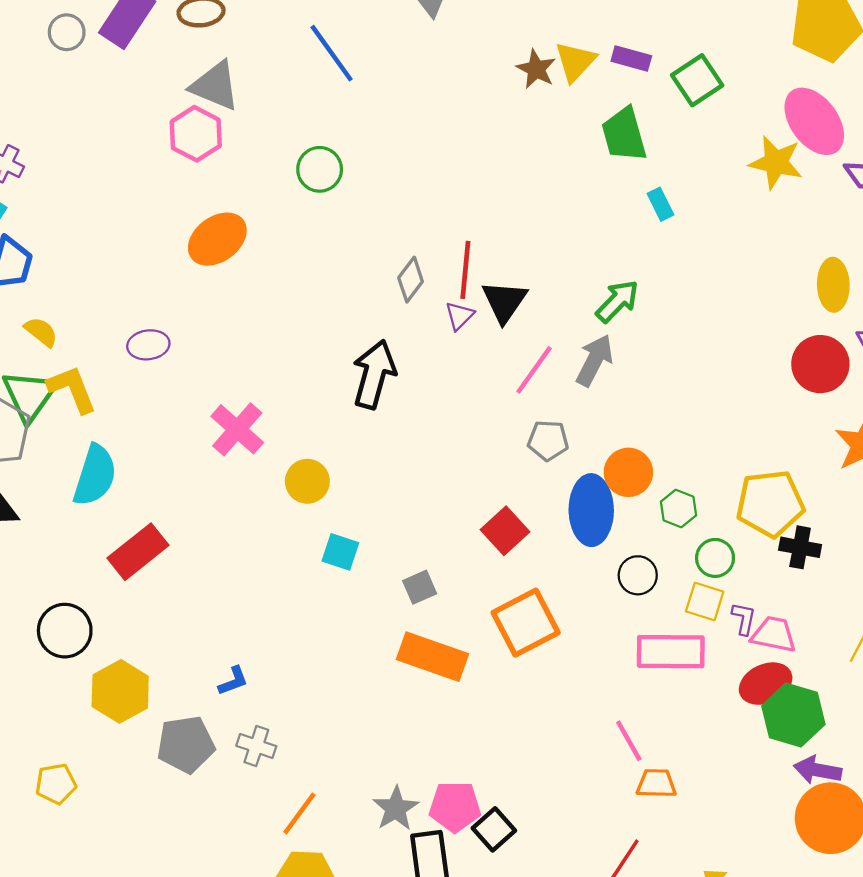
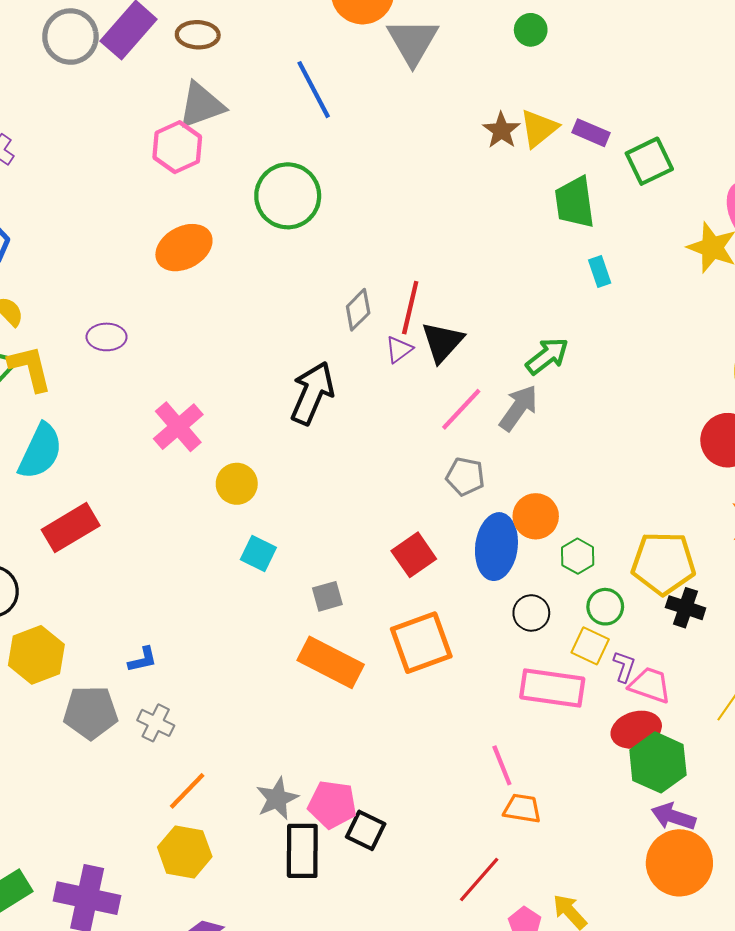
gray circle: (67, 32) -> (70, 37), size x1.6
gray triangle: (215, 86) -> (201, 105), turned -50
green circle: (320, 169) -> (288, 196), size x1.5
black square: (494, 829) -> (366, 830), turned -30

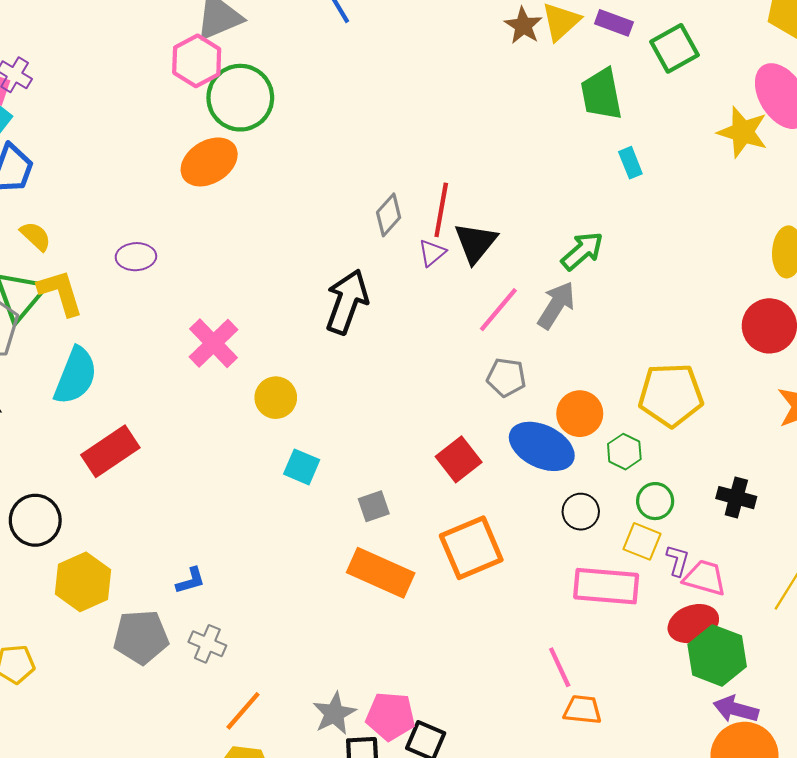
green circle: (288, 196) -> (240, 98), moved
blue ellipse: (496, 547) -> (542, 446), turned -68
yellow pentagon: (663, 563) -> (671, 395), moved

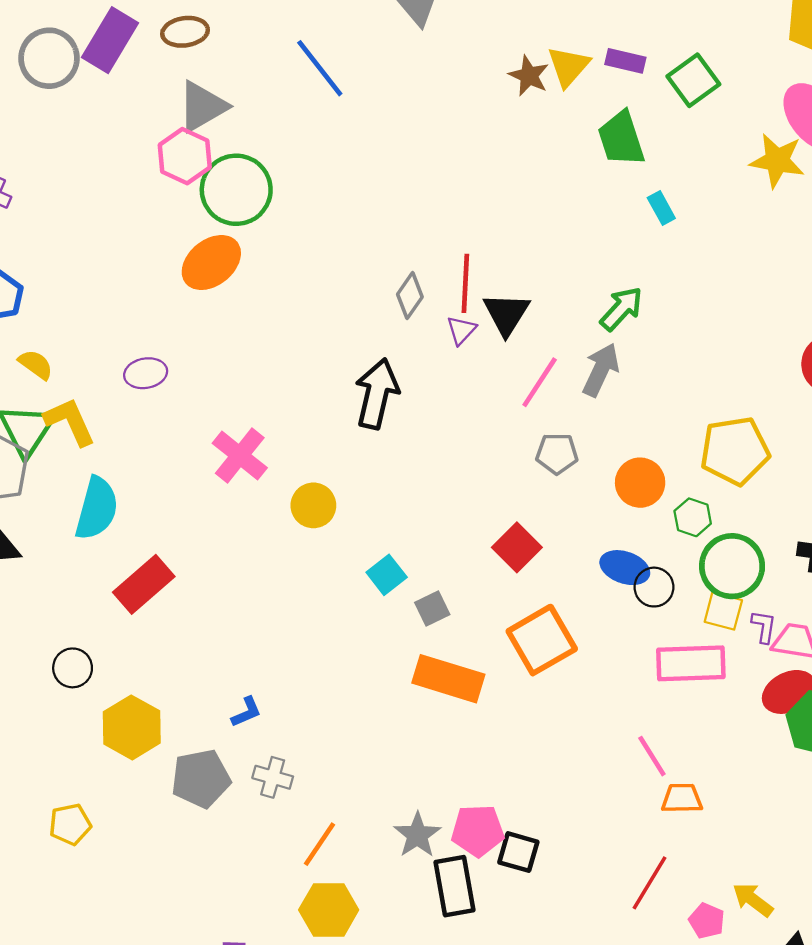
blue ellipse: (542, 446) -> (625, 568), moved, size x0.7
cyan square: (302, 467) -> (387, 575), moved, turned 36
green circle: (655, 501) -> (732, 566), size x1.6
black circle: (35, 520) -> (73, 668), size x0.7

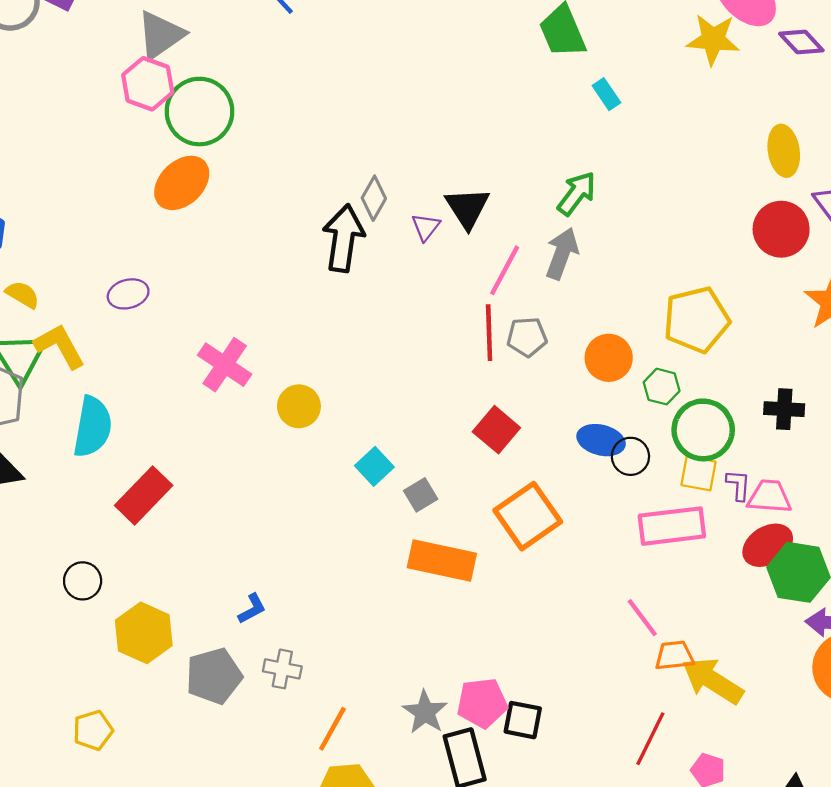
red line: (465, 283) -> (489, 333), moved
black arrow: (377, 394) -> (343, 238), moved
yellow arrow: (753, 900) -> (713, 681), moved, size x1.5

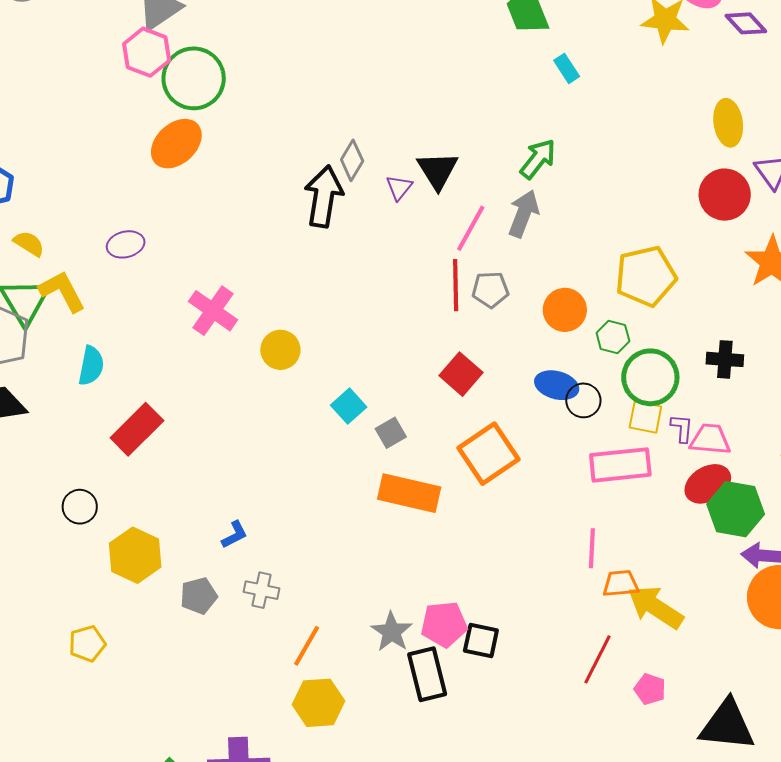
cyan semicircle: (93, 427) -> (91, 366), size x0.7
pink line: (642, 618) -> (592, 548), turned 39
gray pentagon: (214, 676) -> (199, 596), size x0.7

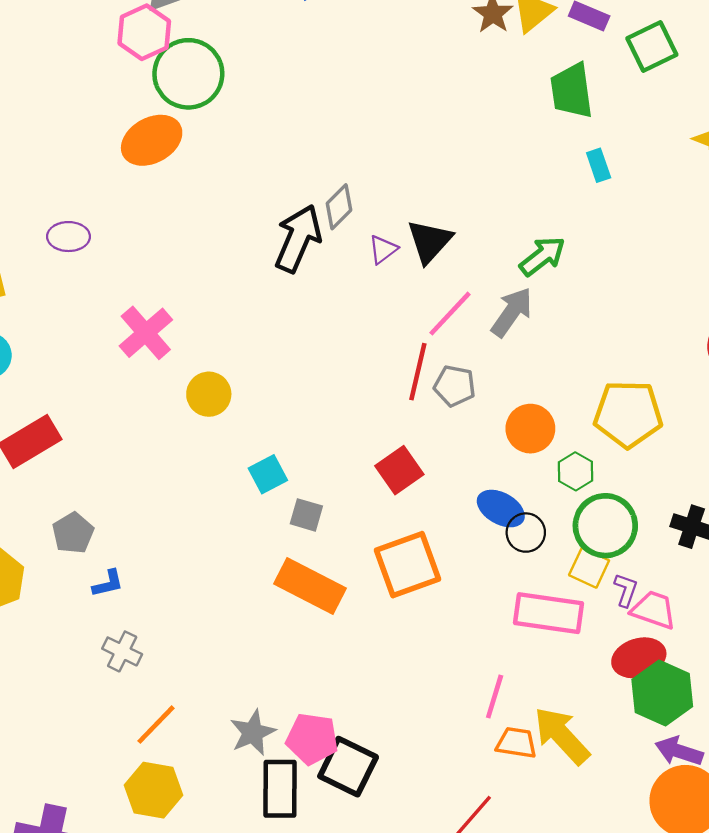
gray square: (391, 433) -> (306, 515), turned 32
gray pentagon: (199, 596) -> (73, 533), moved, turned -30
yellow arrow: (655, 607) -> (562, 736), moved
black square: (481, 640) -> (348, 767), size x1.4

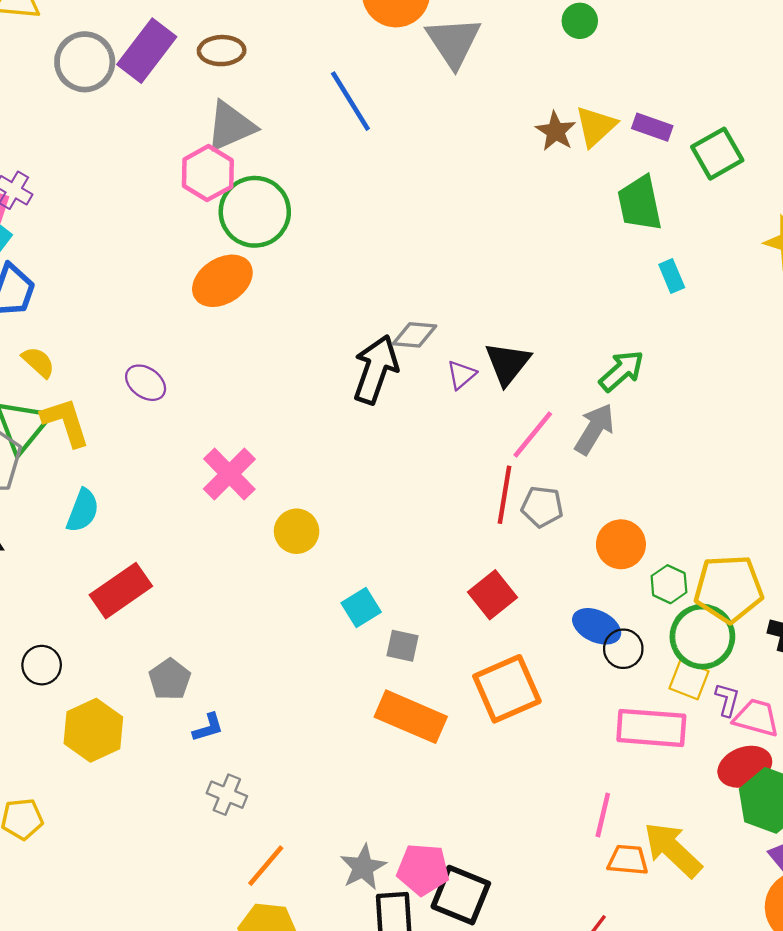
gray diamond: (339, 207) -> (414, 335), turned 54
purple ellipse: (69, 237) -> (146, 383), turned 39
yellow pentagon: (628, 414) -> (729, 589), moved

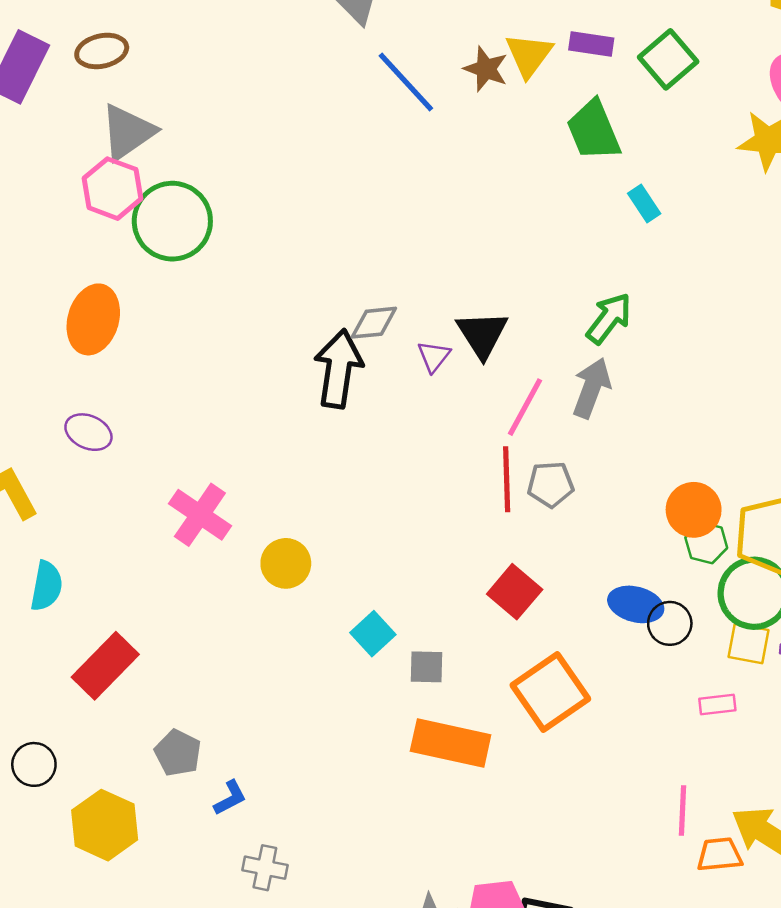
blue line: (350, 101) -> (406, 82), moved
orange ellipse: (222, 281) -> (93, 319), moved, turned -30
orange circle: (621, 544) -> (694, 510), moved
pink rectangle: (651, 728) -> (717, 705), size x0.5

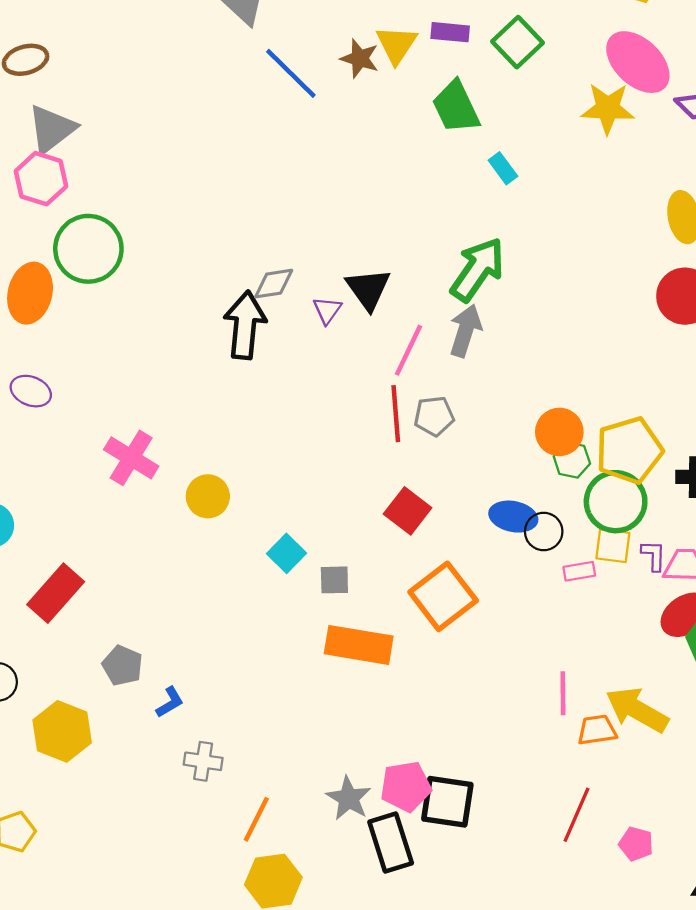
green circle: (172, 221) -> (88, 249), moved
green arrow: (609, 318) -> (478, 269), size x1.4
pink rectangle: (717, 705) -> (579, 571), moved

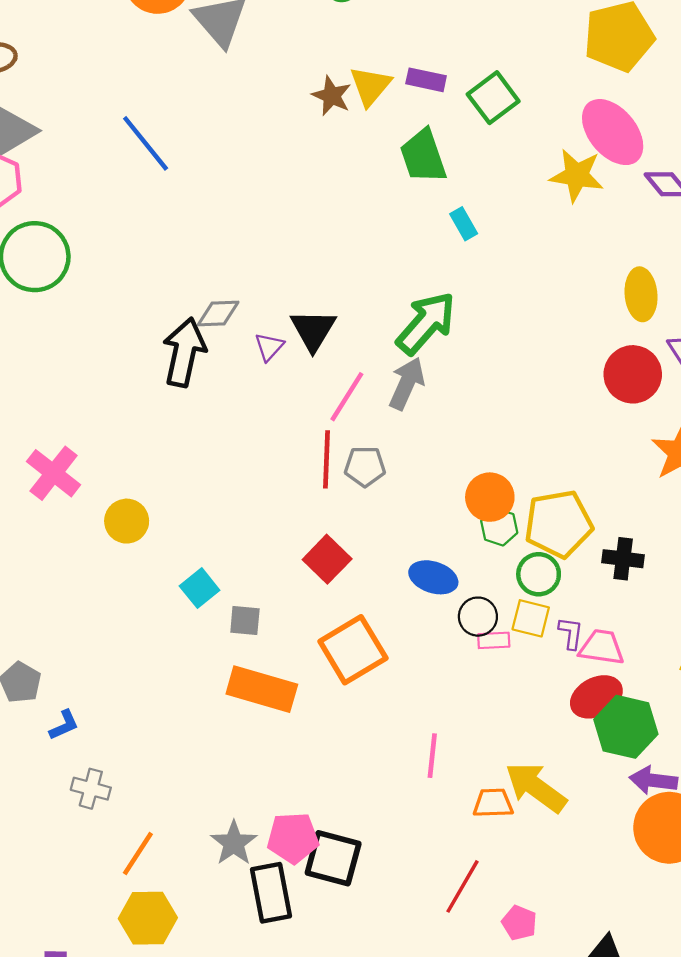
blue line: (291, 73) -> (146, 143), moved
green circle: (616, 502) -> (539, 574), size x0.7
black circle: (544, 532) -> (478, 617), moved
pink line: (563, 693) -> (432, 756), moved

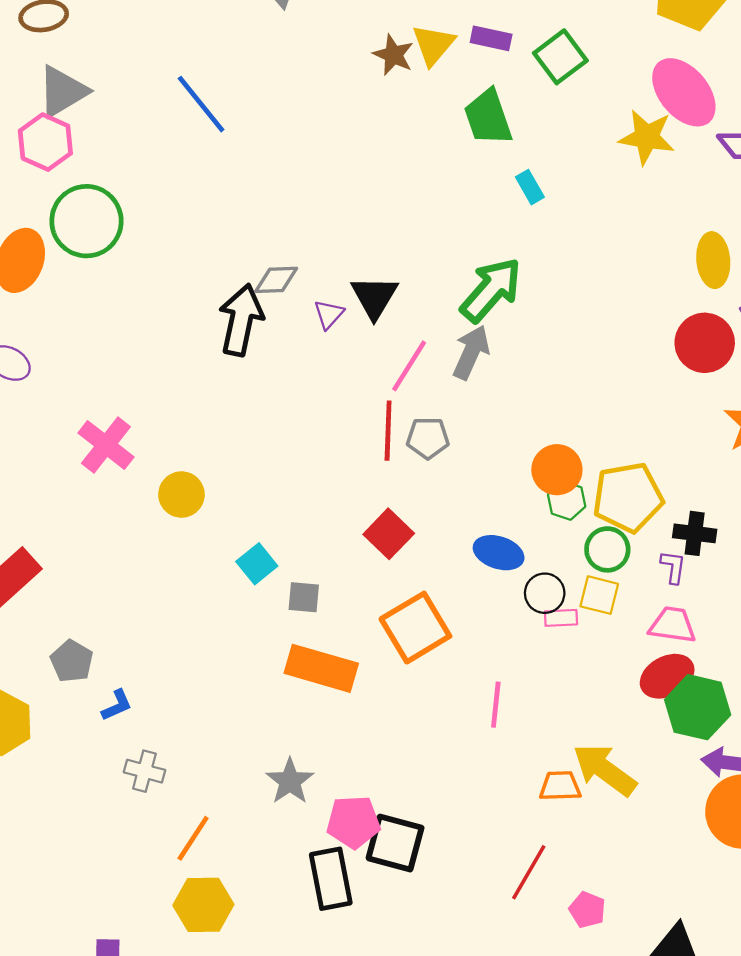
purple L-shape: (571, 633) -> (673, 567), moved
pink line: (432, 756) -> (496, 705), moved
gray star: (234, 843) -> (290, 781), moved

